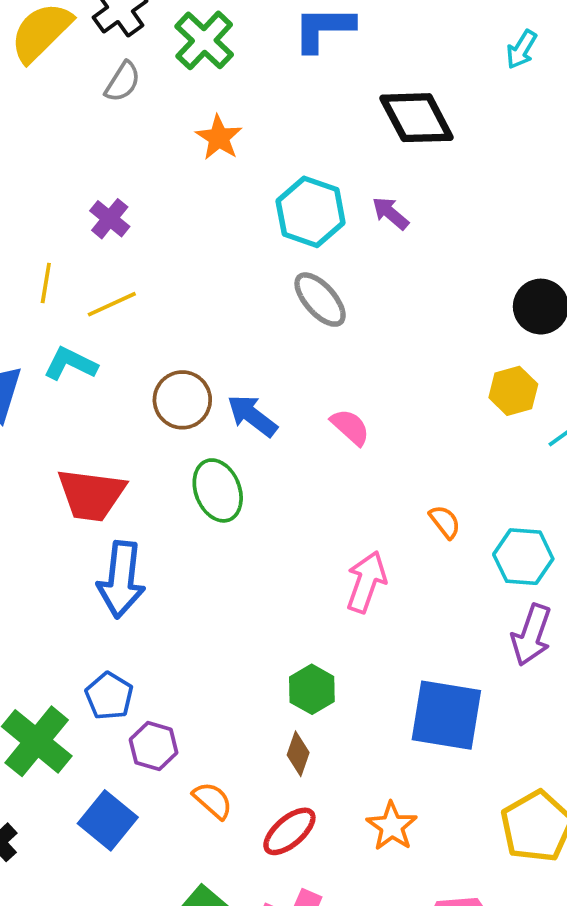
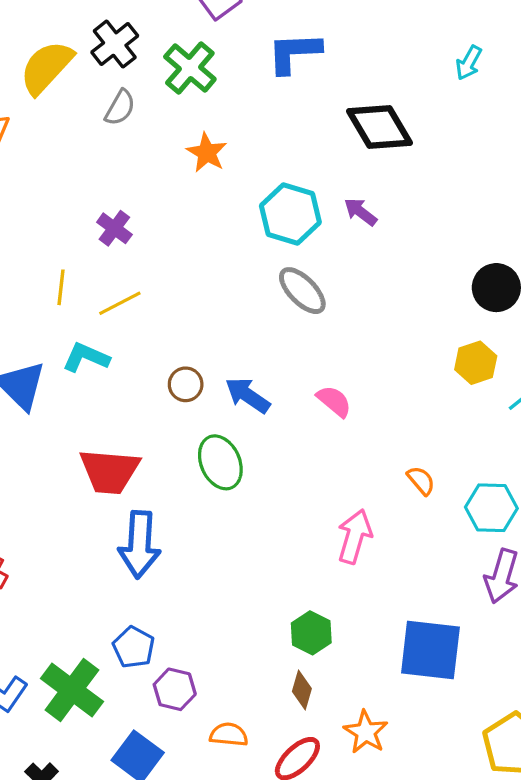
brown circle: (182, 400) -> (186, 384), size x0.7
orange semicircle: (213, 800) -> (229, 735), turned -33
orange star: (392, 826) -> (366, 732), moved

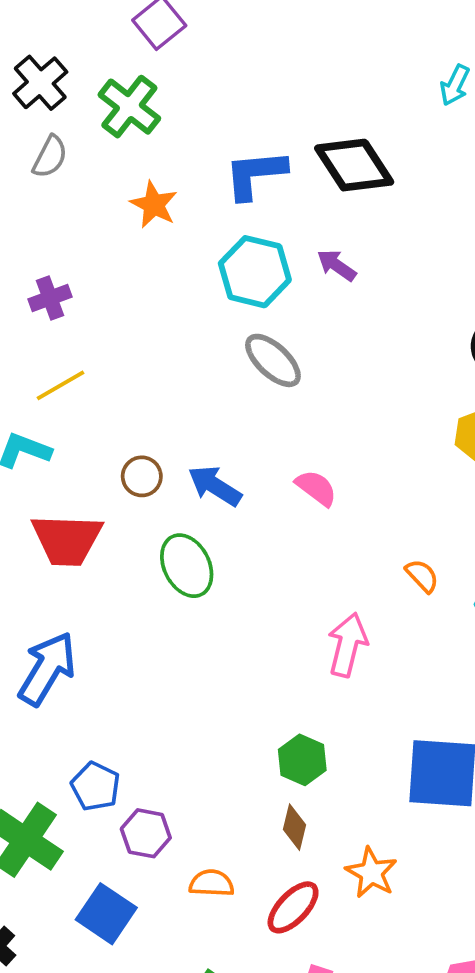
blue L-shape: (294, 53) -> (255, 174), moved
purple cross: (114, 228) -> (50, 298), turned 36
red trapezoid: (110, 471) -> (67, 540), moved
blue arrow: (139, 544) -> (47, 669), moved, turned -150

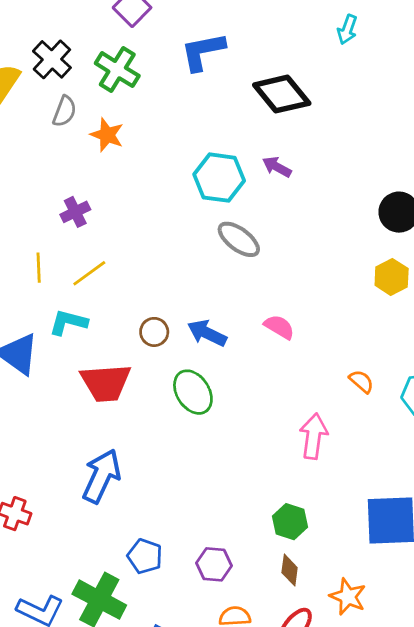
blue L-shape: (255, 174) -> (203, 52), moved
orange star: (154, 205) -> (107, 135), moved
purple hexagon: (146, 833) -> (214, 564), moved

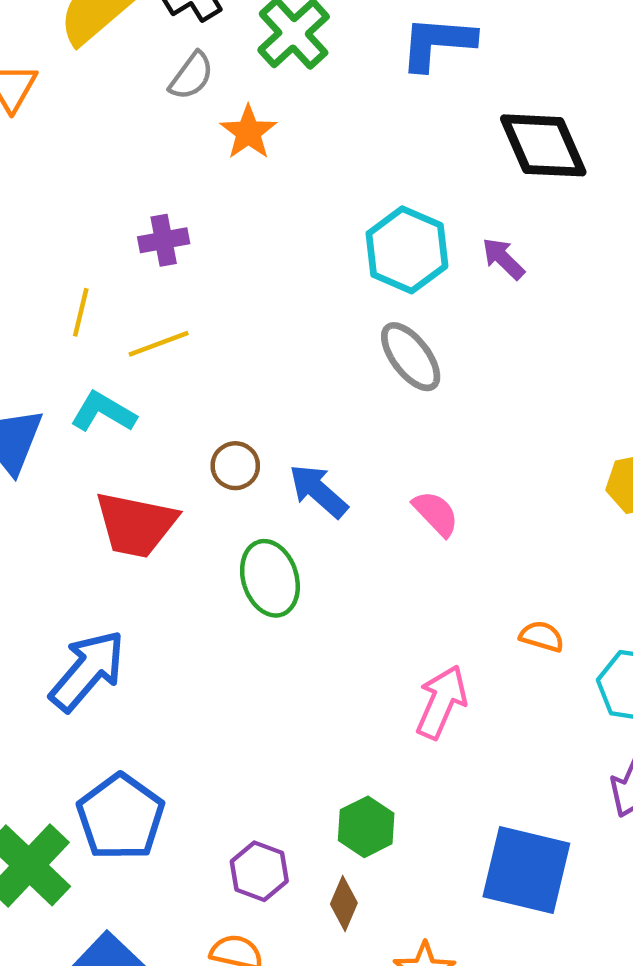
orange semicircle: (361, 381) -> (542, 636), turned -40
blue pentagon: (145, 556) -> (121, 817), size x1.5
purple hexagon: (214, 564) -> (259, 871), moved

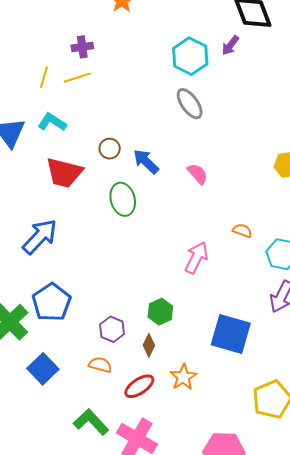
purple arrow: (503, 259) -> (230, 45), moved, turned -100
yellow line: (159, 344) -> (77, 78), moved

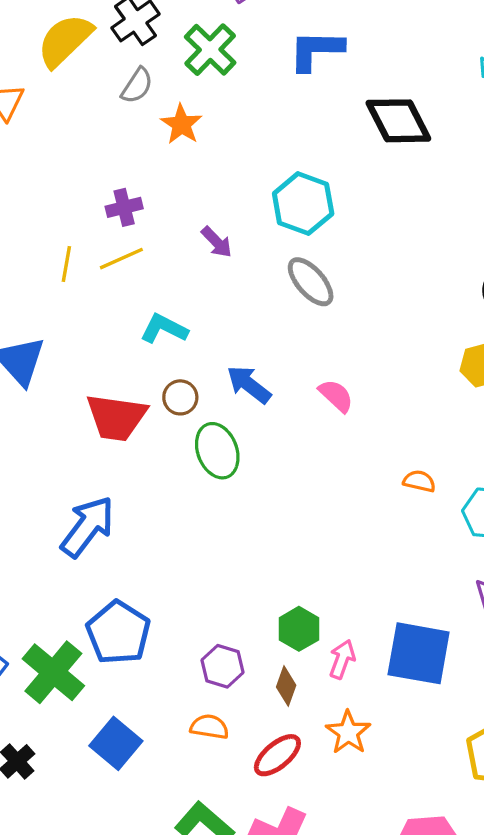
purple arrow: (230, 45) -> (217, 242), moved, turned -75
cyan L-shape: (52, 122) -> (164, 329), moved
brown circle: (110, 149) -> (180, 397), moved
pink arrow: (196, 258) -> (342, 659), moved, size x0.7

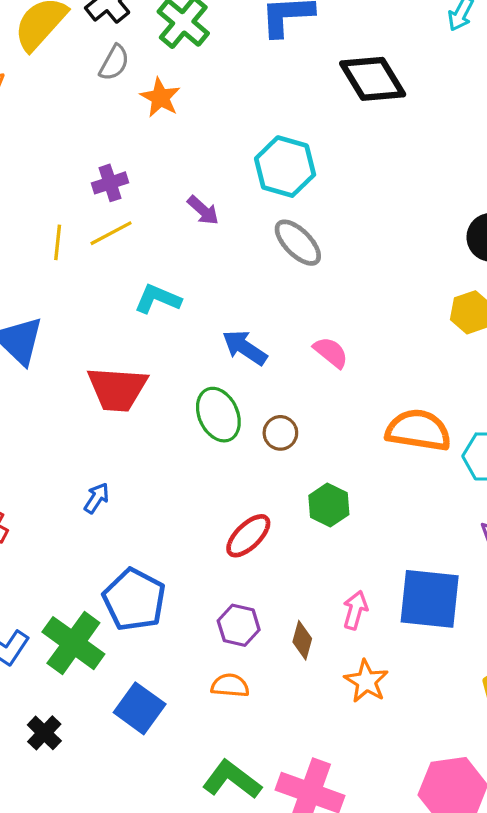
brown circle: (180, 397) -> (280, 433), moved
orange semicircle: (419, 481) -> (418, 430), size x2.0
blue arrow: (87, 527) -> (97, 498), size x0.5
green hexagon: (299, 629) -> (329, 505), moved
red ellipse: (277, 755) -> (248, 536), moved

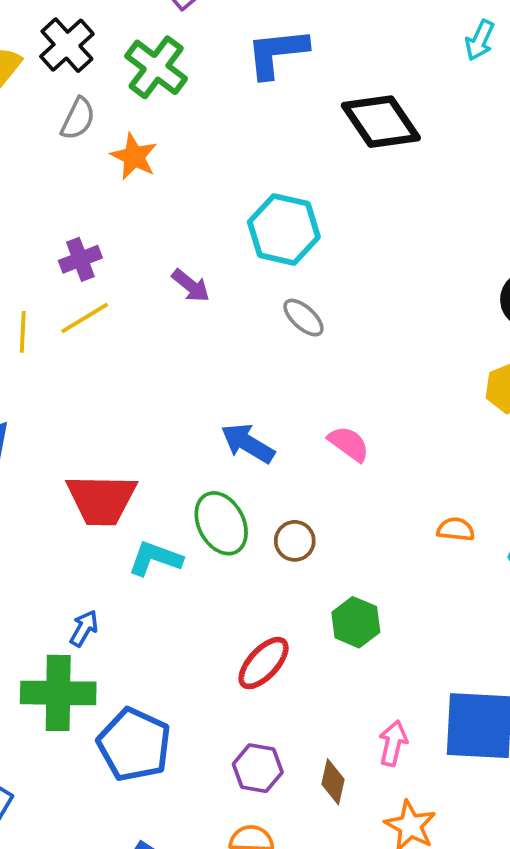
gray ellipse: (298, 243) -> (303, 318), size x0.7
cyan L-shape: (158, 299) -> (155, 558), moved
orange semicircle: (418, 430) -> (456, 529), size x0.5
green cross: (73, 643) -> (58, 693), moved, turned -32

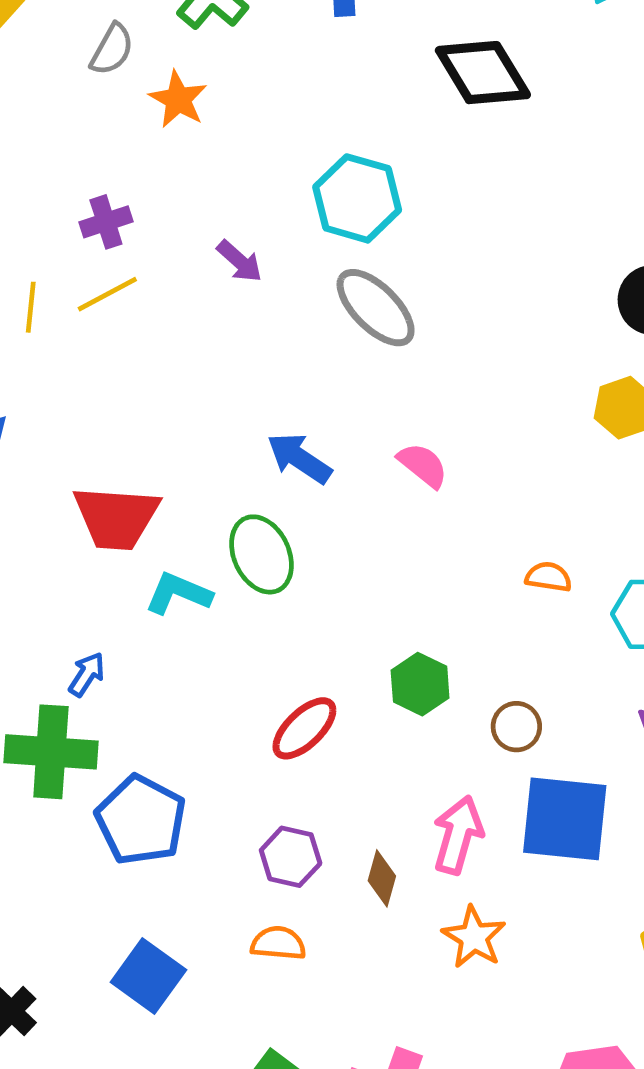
gray ellipse: (303, 318) -> (376, 308), size x1.6
brown circle: (295, 541) -> (516, 727), moved
pink arrow: (393, 743) -> (458, 835), size x1.4

